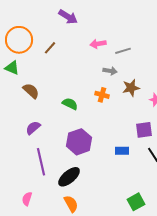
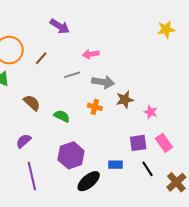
gray line: (123, 51) -> (72, 75), moved
gray arrow: (110, 71) -> (103, 82), size x1.5
brown semicircle: (31, 91) -> (32, 103), moved
black ellipse: (69, 177) -> (89, 181), moved

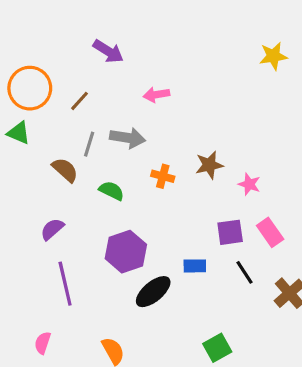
gray line: (72, 75) -> (89, 144), moved, turned -56
gray arrow: (103, 82) -> (128, 138), moved

